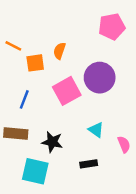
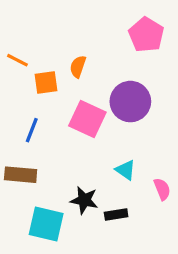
pink pentagon: (112, 26) -> (146, 35), turned -30
pink square: (67, 91) -> (87, 119), turned -36
black star: (52, 142) -> (84, 200), moved

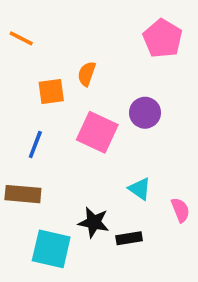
orange line: (17, 60) -> (21, 38), moved
purple circle: (130, 102) -> (145, 113), size x0.7

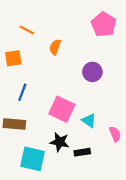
orange line: (21, 38) -> (27, 30), moved
orange square: (51, 91) -> (13, 58), moved
pink square: (97, 132) -> (62, 109), moved

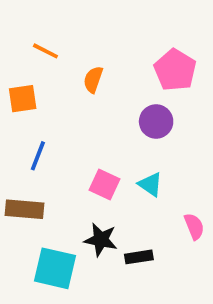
pink pentagon: (104, 24) -> (175, 70), moved
pink square: (62, 109) -> (105, 184), size x0.7
cyan triangle: (89, 121) -> (150, 184), moved

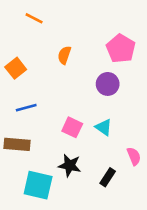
orange line: (45, 51) -> (34, 18), moved
orange square: (23, 99) -> (16, 68), turned -30
blue line: (38, 156) -> (26, 108), turned 54
black rectangle: (139, 257) -> (108, 177), moved, turned -48

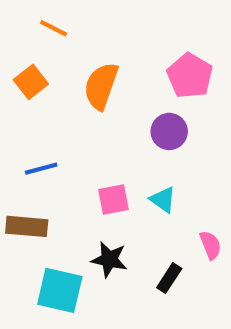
orange semicircle: (64, 55) -> (101, 86), size x1.6
orange square: (16, 68) -> (31, 82), moved
pink square: (72, 127) -> (113, 200), turned -36

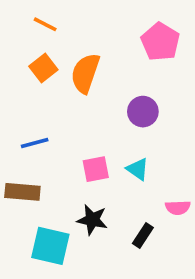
pink pentagon: (190, 76) -> (160, 42), moved
orange square: (31, 82) -> (43, 68), moved
pink semicircle: (210, 245) -> (178, 208), turned 110

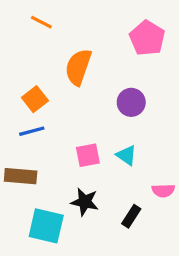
orange square: (43, 68) -> (35, 99), moved

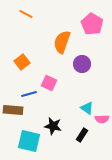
orange semicircle: (78, 67) -> (62, 42), moved
blue line: (32, 131) -> (29, 94), moved
pink square: (88, 155) -> (49, 83), moved, turned 35
cyan triangle: (126, 155) -> (87, 108), moved

